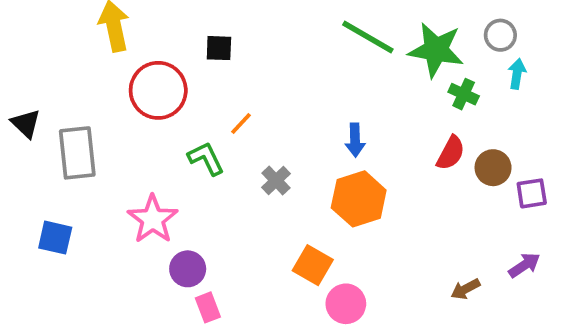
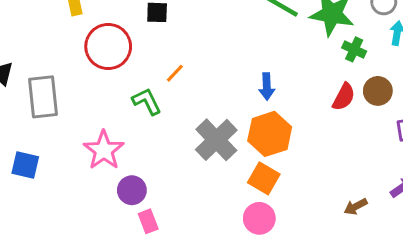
brown circle: (493, 168) -> (378, 91), moved
gray cross: (276, 181) -> (216, 140), moved, size x1.8
orange square: (313, 265) -> (264, 178), moved

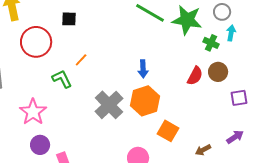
green cross: (354, 49) -> (211, 43), moved
orange square: (264, 178) -> (168, 131), moved
purple circle: (132, 190) -> (40, 145), moved

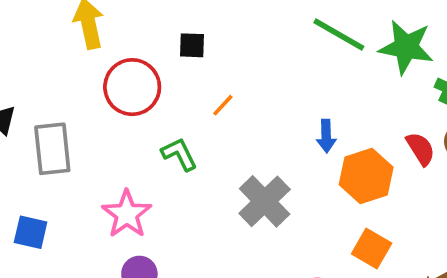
orange line: (81, 60) -> (223, 105), moved
red semicircle: (195, 76) -> (421, 149), turned -60
orange hexagon: (145, 101) -> (366, 176), moved

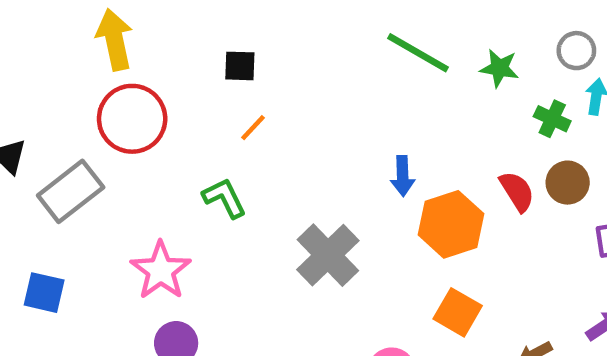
green star: (406, 47) -> (499, 68), size x0.6
red circle: (132, 87) -> (132, 119), moved
orange line: (223, 105) -> (253, 128), moved
gray rectangle: (52, 149) -> (71, 191), turned 58

